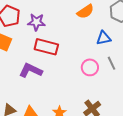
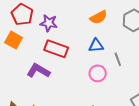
blue triangle: (104, 38) -> (96, 45), moved
gray line: (112, 63) -> (118, 59), moved

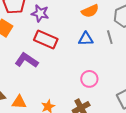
gray line: (118, 59) -> (110, 37), moved
pink circle: (98, 73) -> (89, 79), moved

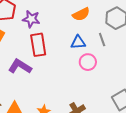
red rectangle: (46, 39) -> (38, 45), turned 60
pink circle: (89, 79) -> (88, 62), moved

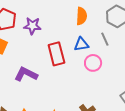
orange semicircle: (81, 14) -> (82, 16), turned -54
red rectangle: (38, 45) -> (56, 54), moved

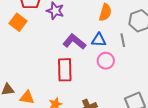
red rectangle: (56, 54) -> (65, 70), moved
purple L-shape: (26, 74) -> (74, 42), moved

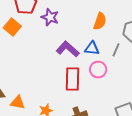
gray line: (123, 40) -> (116, 50), turned 32
red rectangle: (65, 70) -> (73, 79), moved

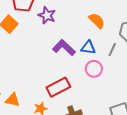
orange semicircle: (100, 21) -> (97, 21), turned -66
red rectangle: (73, 79) -> (58, 87), moved, turned 60

